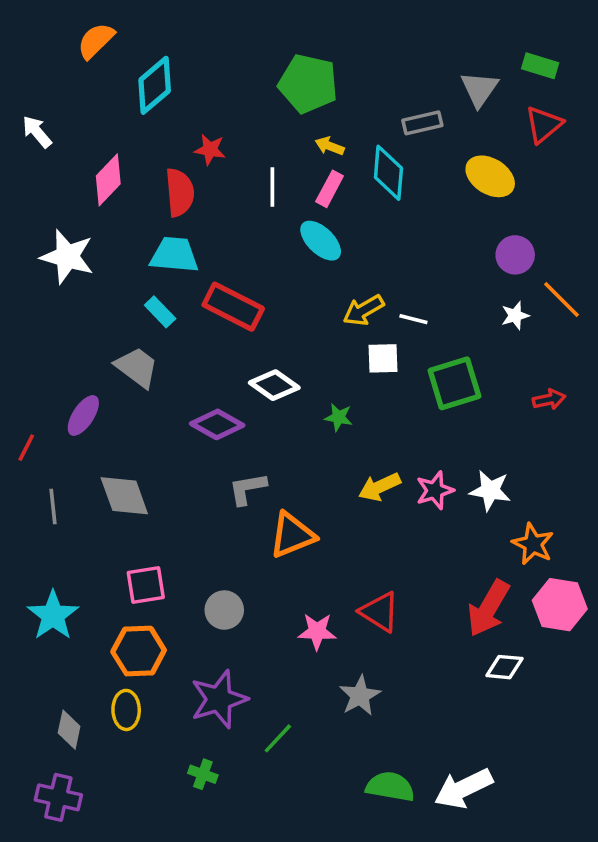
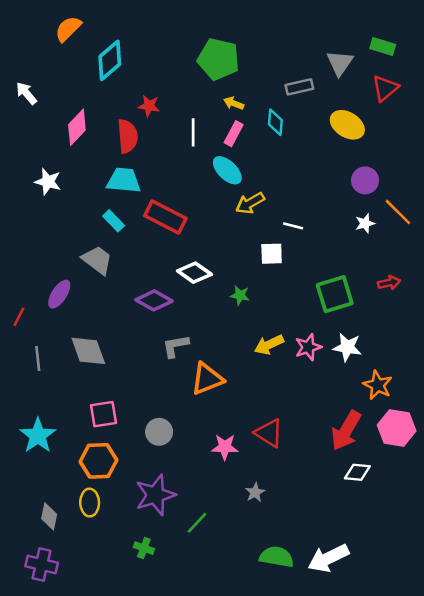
cyan diamond: (388, 173) -> (275, 122), size x0.7
white star: (67, 257) -> (48, 182), size x0.7
yellow arrow: (363, 310) -> (250, 203), moved
green square: (454, 383) -> (335, 294), moved
gray star: (360, 696) -> (255, 492), size x0.7

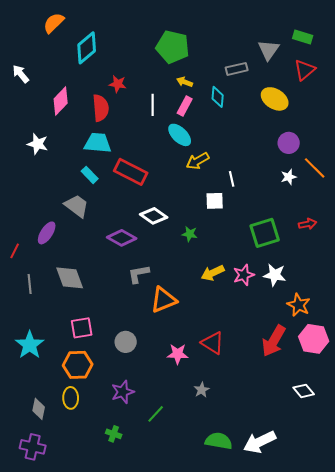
white line: (293, 226) -> (232, 179), turned 63
white diamond: (357, 472) -> (304, 391), moved, turned 45
purple star: (155, 495) -> (123, 392), size x0.7

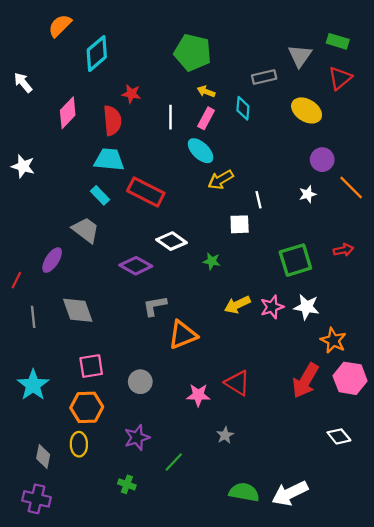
white star: (38, 144) -> (23, 166), moved
white star: (289, 177) -> (308, 194), moved

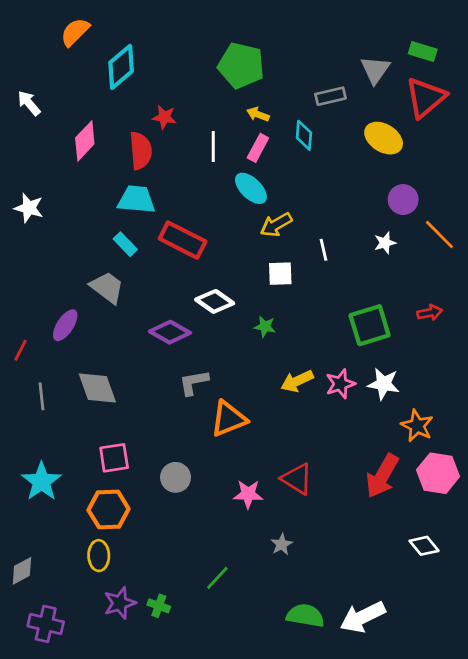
red triangle: (340, 78) -> (425, 98), size x1.4
white square: (240, 224) -> (280, 274), moved
purple star: (137, 438) -> (120, 603), moved
gray diamond: (43, 456) -> (22, 571), moved, turned 50

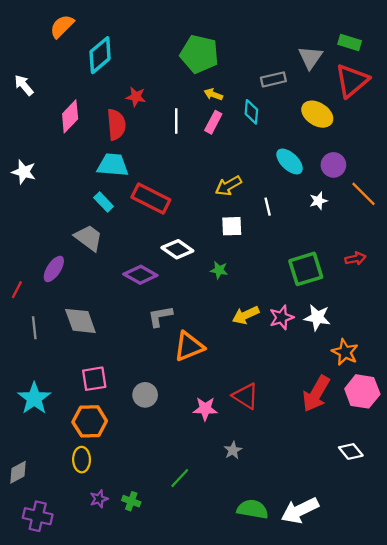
cyan ellipse: (251, 188) -> (290, 161), moved
purple star: (120, 603) -> (99, 499), size x0.7

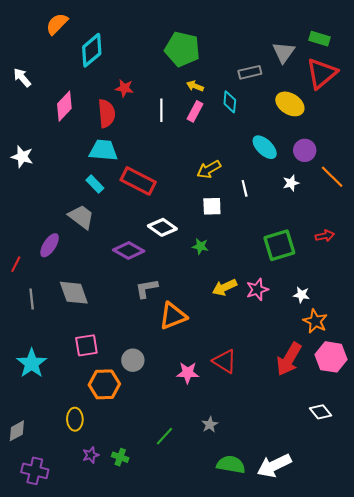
white star: (317, 317) -> (302, 295), moved, size x0.7
orange hexagon: (90, 421) -> (104, 384), moved
gray star: (233, 450) -> (210, 424), moved

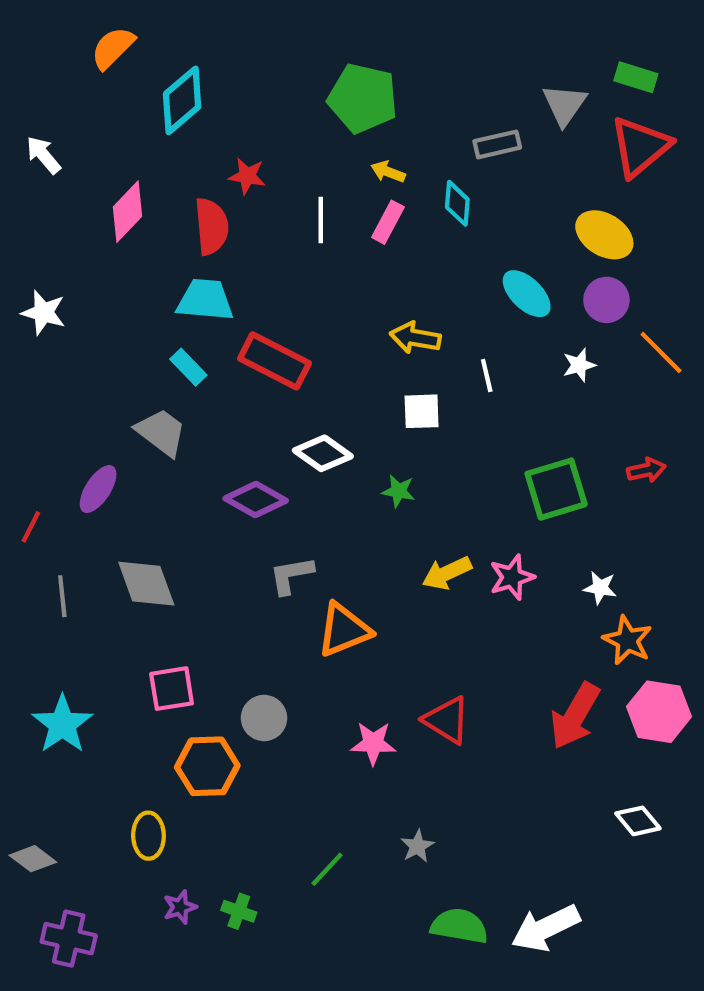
yellow ellipse: (290, 104) -> (604, 235), moved
yellow arrow: (209, 169) -> (415, 338), turned 40
gray diamond: (17, 431) -> (33, 859), turned 65

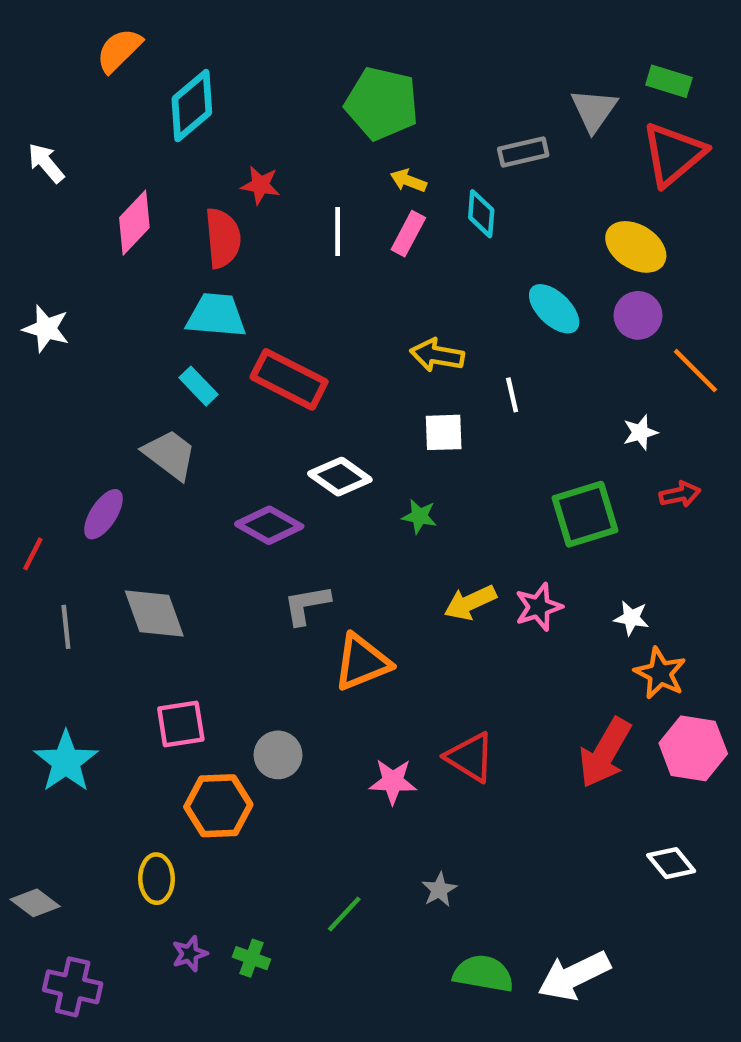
white star: (579, 365) -> (640, 432), moved

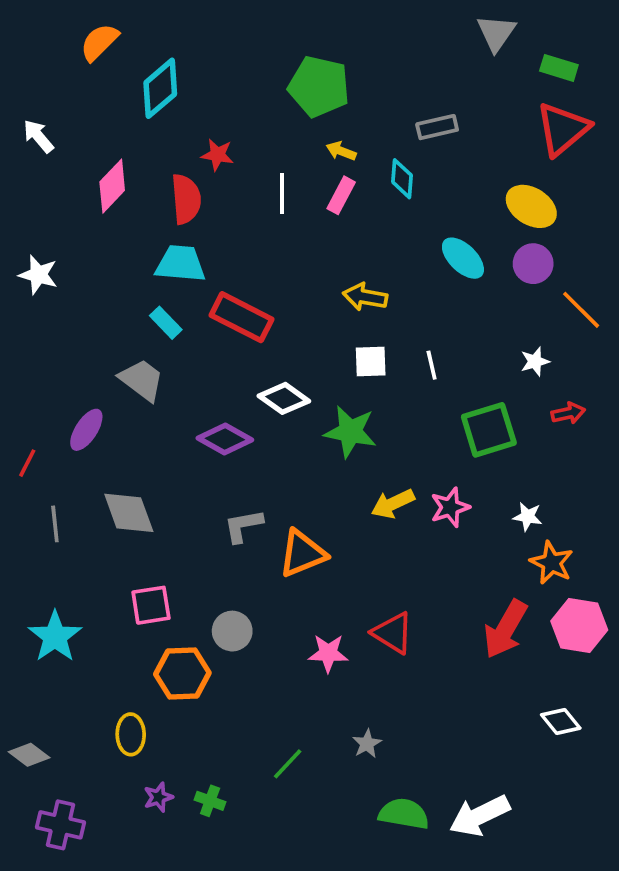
gray triangle: (594, 110) -> (496, 33), moved
white line: (512, 395) -> (432, 365), moved
green star: (419, 516) -> (350, 432), size x1.8
gray L-shape: (307, 605) -> (243, 526), moved

